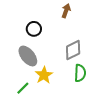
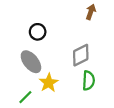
brown arrow: (66, 11) -> (91, 12), moved

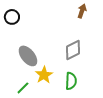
black circle: (38, 32) -> (12, 17), moved
green semicircle: (89, 81) -> (71, 81), moved

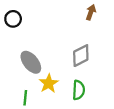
green line: (23, 88) -> (25, 98), turned -40

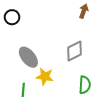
yellow star: (49, 83) -> (45, 77), turned -30
green semicircle: (79, 90) -> (85, 85), moved

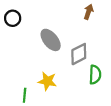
gray ellipse: (28, 57) -> (51, 40), moved
green semicircle: (85, 85) -> (95, 75), moved

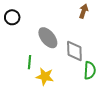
gray diamond: (79, 54) -> (74, 51), turned -65
green line: (25, 95) -> (29, 62), moved

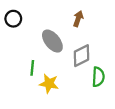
brown arrow: (84, 11) -> (78, 19), moved
gray diamond: (74, 51) -> (81, 56), turned 65

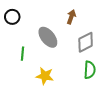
gray diamond: (81, 56) -> (86, 42), moved
green line: (32, 68) -> (22, 54), moved

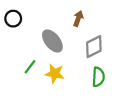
green line: (22, 54) -> (30, 67), moved, turned 32
yellow star: (45, 76) -> (55, 74), moved

